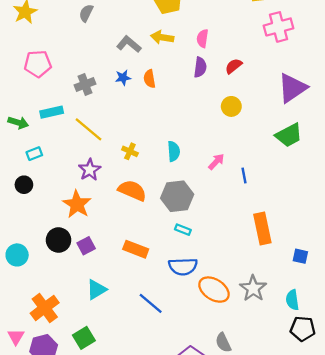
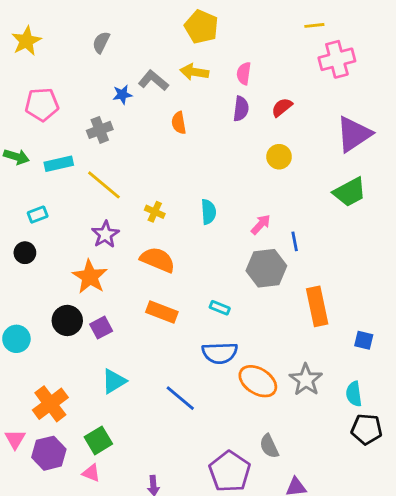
blue star: (123, 78) -> (122, 95), moved
green arrow: (18, 123) -> (16, 157), moved
gray hexagon: (177, 196) -> (266, 268), moved
orange rectangle: (136, 249) -> (162, 312), moved

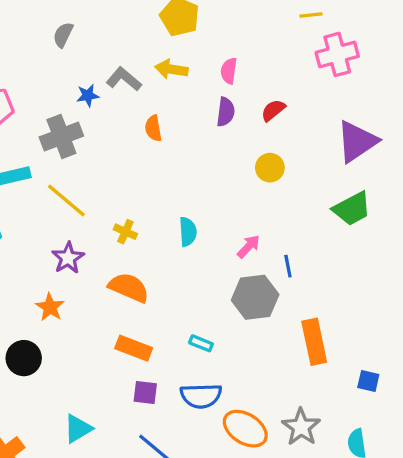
gray cross: (100, 130) -> (61, 136), size x1.4
orange star: (90, 277) -> (50, 307), size x0.7
purple square: (101, 328) -> (145, 393), moved, turned 35

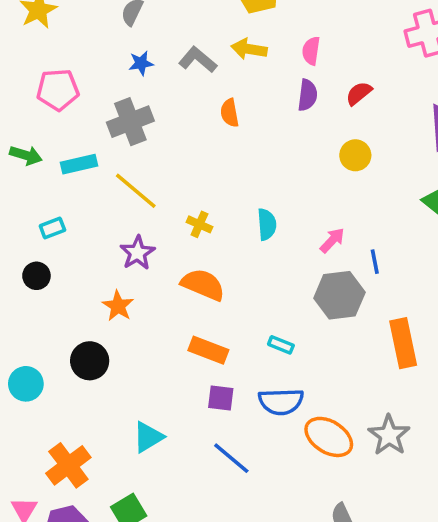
blue star: (88, 95) -> (141, 63), moved

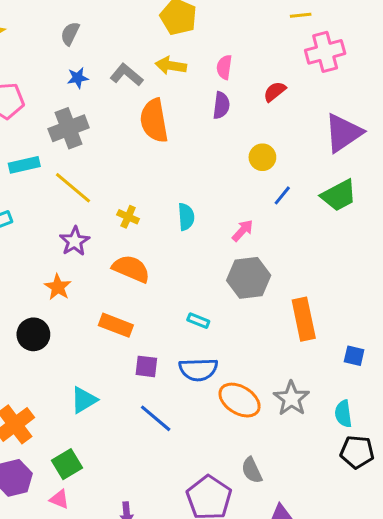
red semicircle: (359, 93) -> (275, 92), moved
orange semicircle: (230, 113) -> (154, 121), size x1.8
blue line: (375, 262) -> (282, 195), moved, turned 50
orange rectangle: (208, 350) -> (116, 325), moved

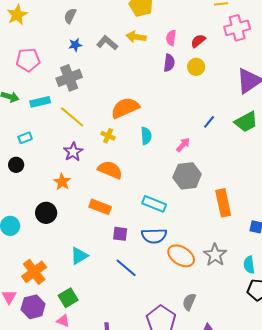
red semicircle: (275, 92) -> (198, 41), moved
orange semicircle: (154, 121) -> (125, 108), moved, turned 76
yellow circle: (262, 157) -> (196, 67), moved
cyan rectangle: (198, 321) -> (154, 204), size x1.6
gray semicircle: (252, 470) -> (189, 302), turned 48

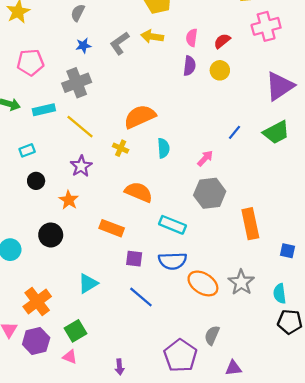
gray L-shape: (107, 43) -> (119, 43), turned -75
black circle: (16, 165) -> (36, 181), moved
orange semicircle: (110, 170) -> (139, 192), moved

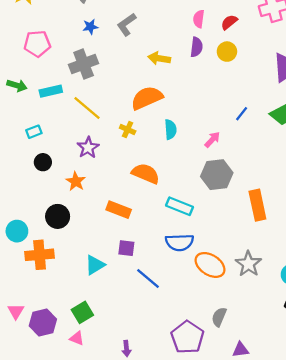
yellow arrow: (152, 36) -> (159, 58), moved
purple square: (134, 259) -> (126, 248), moved
orange cross: (37, 302) -> (40, 255), moved, turned 32

